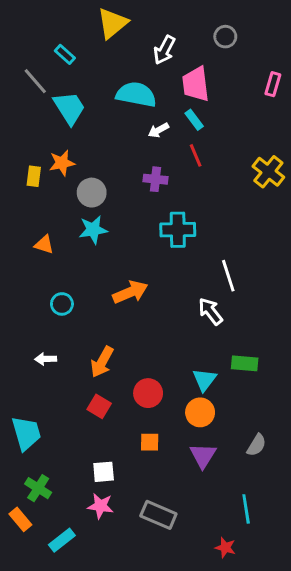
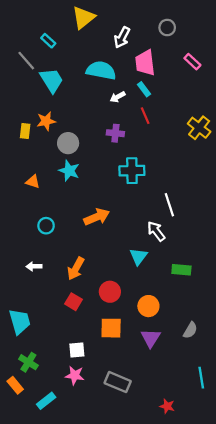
pink rectangle: (273, 84) -> (192, 62), moved, turned -63
cyan star: (93, 230) -> (69, 171), turned 30
cyan triangle: (205, 380) -> (139, 257), moved
orange square: (150, 442) -> (111, 328), size x1.5
cyan line: (246, 509) -> (201, 378), moved

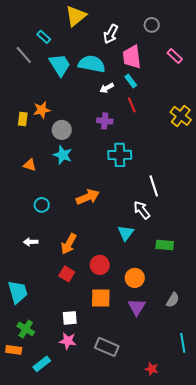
cyan trapezoid: (52, 80) -> (60, 65), moved
orange rectangle: (15, 385) -> (14, 350), turned -42

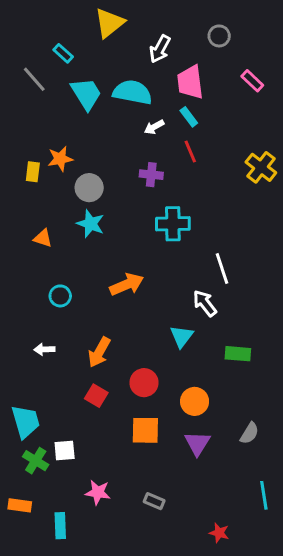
white square: (70, 318) -> (65, 451), moved
green cross: (26, 329) -> (36, 461), moved
gray rectangle: (107, 347) -> (154, 501), size x0.6
cyan rectangle: (42, 364) -> (60, 526), turned -54

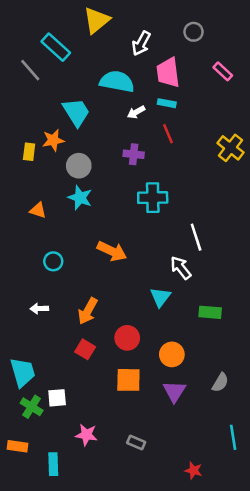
cyan rectangle: (63, 53) -> (56, 47), size x1.6
cyan trapezoid: (86, 94) -> (76, 112), moved
cyan rectangle: (189, 117) -> (167, 103), turned -42
orange arrow: (127, 284) -> (112, 251), turned 48

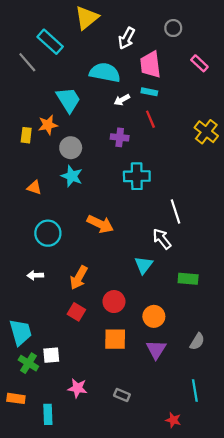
cyan circle: (53, 261) -> (48, 233), size x1.5
cyan line: (233, 437) -> (195, 390), moved

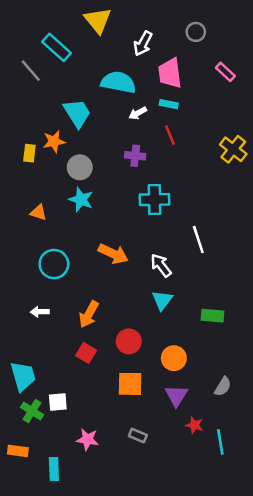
yellow triangle: (87, 18) -> (98, 20), turned -30
white arrow: (162, 239) -> (161, 265), moved
gray rectangle: (122, 395) -> (138, 436), moved
red star: (173, 420) -> (194, 425), moved

